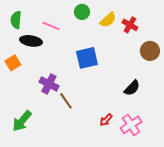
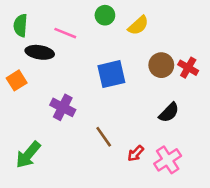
red cross: (130, 25) -> (188, 68), moved
brown circle: (150, 51) -> (161, 65), moved
brown line: (66, 101) -> (104, 137), moved

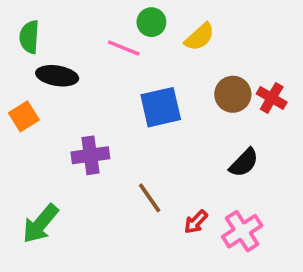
pink line: (65, 33) -> (124, 48), moved
purple cross: (63, 107) -> (90, 155), turned -35

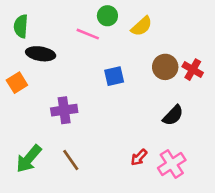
blue square: (161, 107) -> (114, 76), size x0.7
brown line: (150, 198) -> (71, 160), moved

